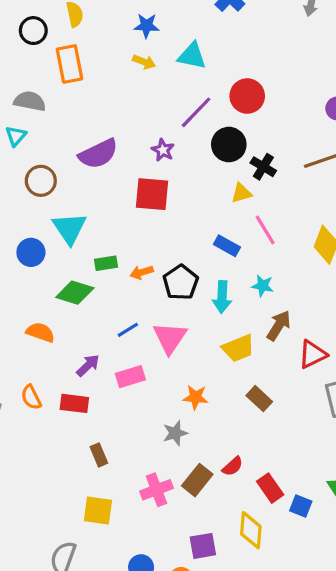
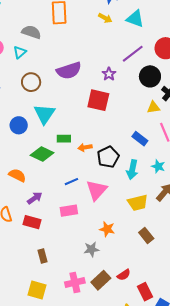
purple arrow: (88, 365) -> (35, 198), moved

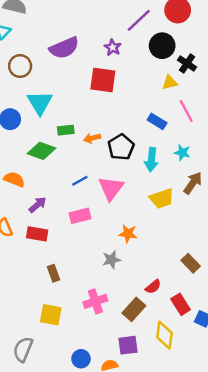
brown rectangle: (146, 236) -> (191, 263), moved
brown rectangle: (101, 280) -> (134, 309), moved

